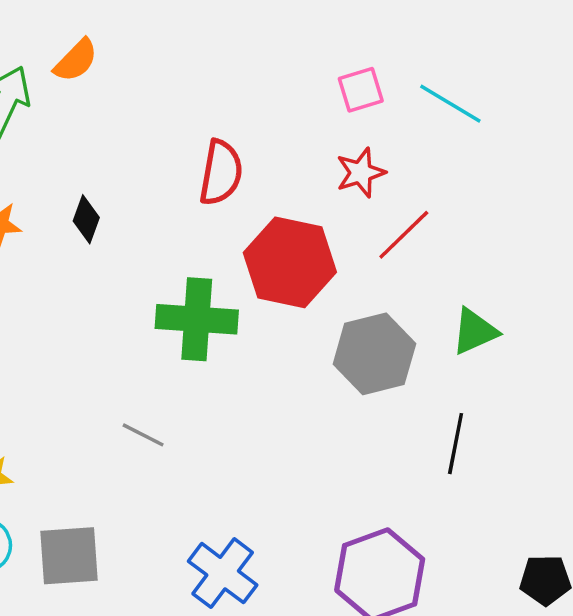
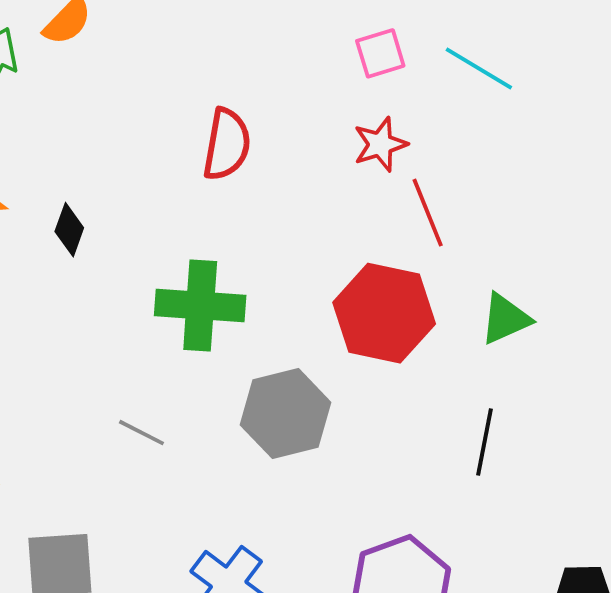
black diamond: (86, 219) -> (69, 230), moved
red line: (404, 235) -> (428, 213), turned -68
red hexagon: (290, 262) -> (384, 313), moved
gray hexagon: (374, 354) -> (285, 414), moved

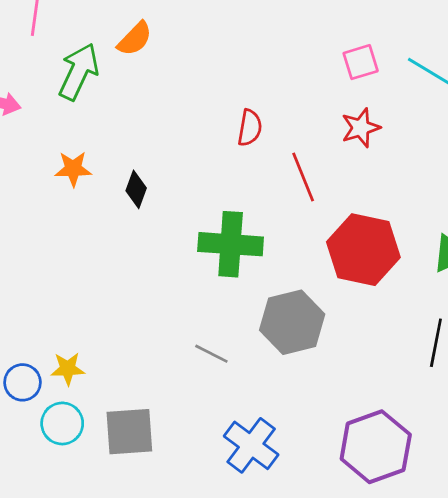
red semicircle: (227, 144) -> (250, 128), size x0.7
red line: (428, 213) -> (303, 177), moved
gray line: (141, 433) -> (211, 354), moved

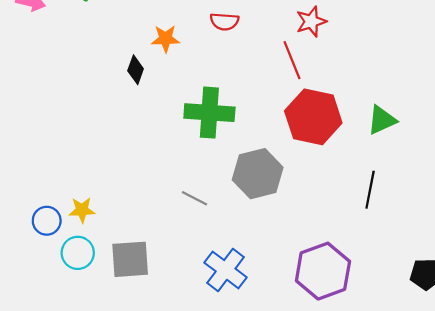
red semicircle: (250, 128) -> (224, 22), turned 84
orange star: (73, 169) -> (166, 39), moved
red line: (303, 177) -> (292, 60), moved

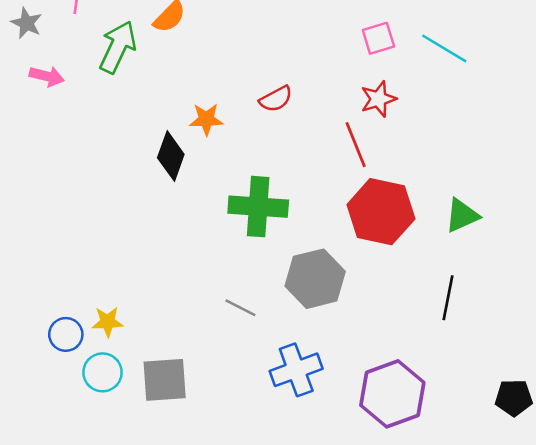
red semicircle: (224, 22) -> (276, 99), turned -32
black diamond: (136, 70) -> (171, 156), size x1.4
blue cross: (226, 270) -> (296, 370), moved, turned 33

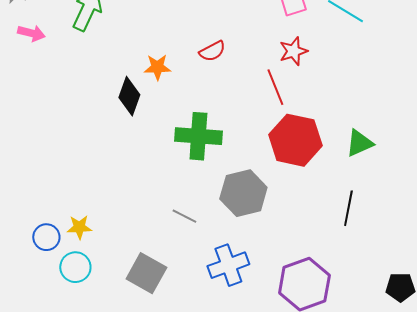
gray square: (165, 380) -> (146, 273), moved, turned 33

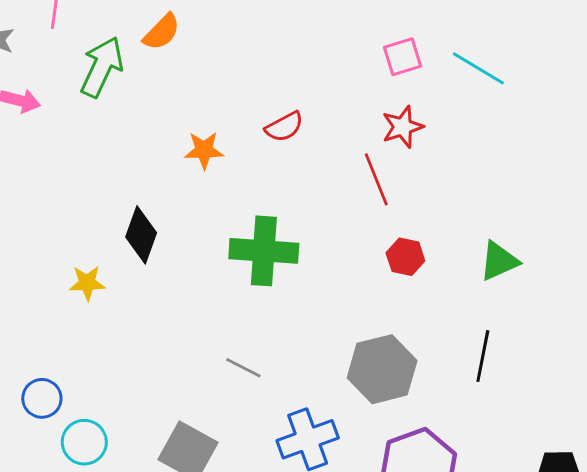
black diamond: (129, 96) -> (141, 235), moved
red hexagon: (295, 140) -> (405, 257), size x0.5
gray hexagon: (243, 193) -> (382, 369), moved
yellow star: (79, 227) -> (87, 283), moved

